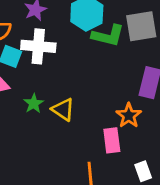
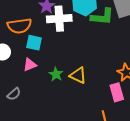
white cross: (38, 46) -> (59, 19), moved

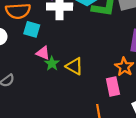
pink triangle: (30, 65) -> (43, 53), moved, turned 40

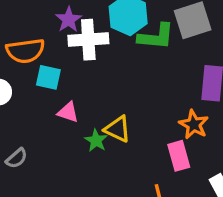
green star: (52, 63) -> (96, 140), moved

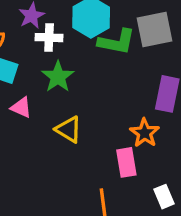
white cross: (88, 40) -> (49, 38), size x0.7
green star: (96, 140) -> (58, 77), moved, size x1.4

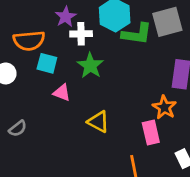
yellow triangle: (69, 129) -> (98, 122), moved

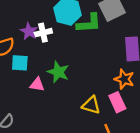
purple star: (66, 17) -> (29, 31), moved
green star: (90, 66) -> (58, 72), moved
yellow triangle: (98, 122) -> (91, 105), moved

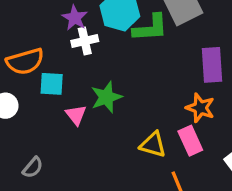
purple star: (29, 31) -> (75, 18), moved
green star: (58, 72) -> (106, 97), turned 30
pink triangle: (37, 85) -> (76, 115), turned 42

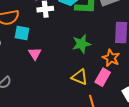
green star: (106, 97) -> (81, 44), moved
pink rectangle: (190, 141) -> (103, 77), turned 48

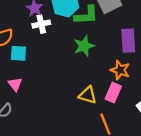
green star: (81, 44) -> (84, 46), moved
pink triangle: (35, 54) -> (15, 84), moved

